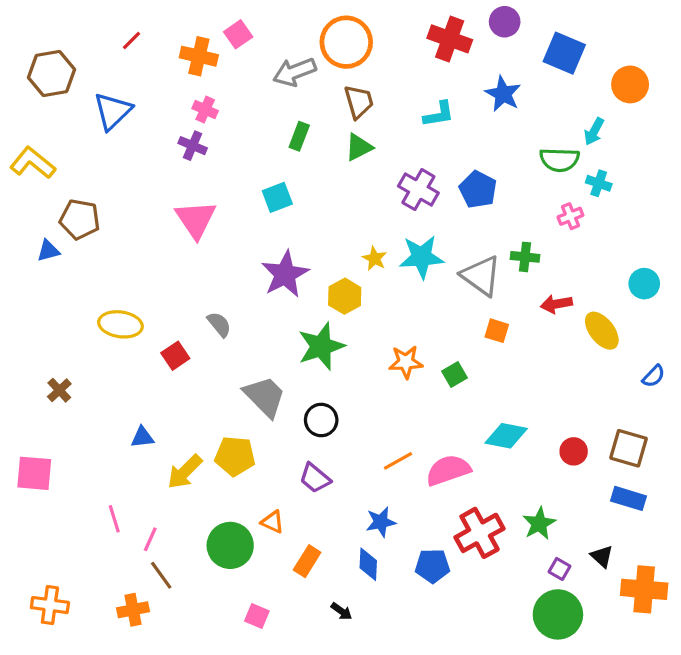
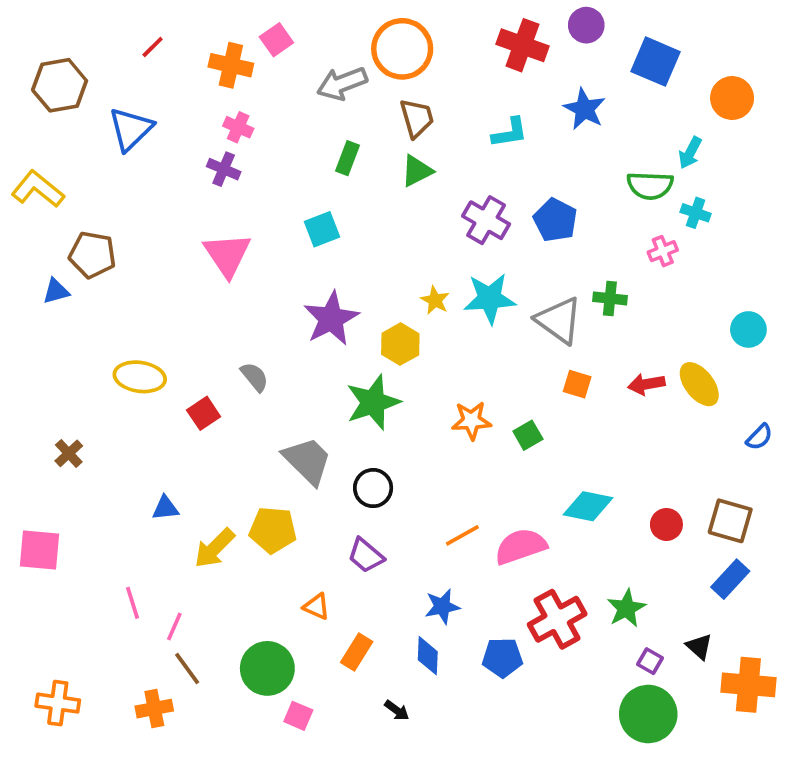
red arrow: (556, 304) -> (646, 384), moved
blue rectangle: (628, 498) -> (730, 579), turned -64
green circle: (230, 545) -> (267, 668), moved

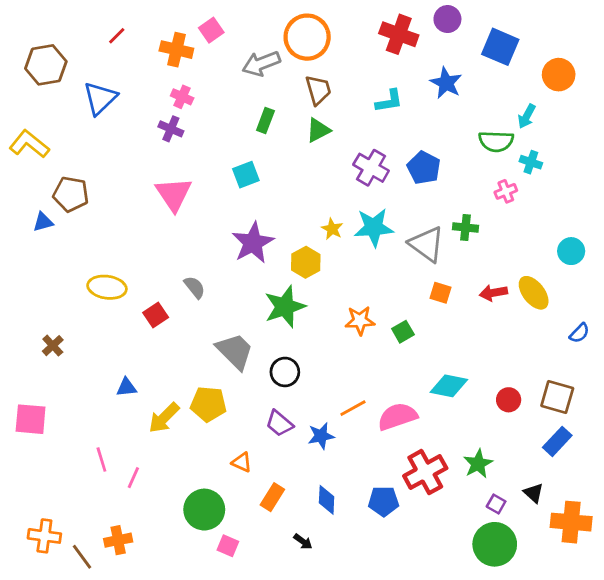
blue star: (442, 606) -> (321, 436), moved
brown line: (187, 668) -> (82, 557), moved

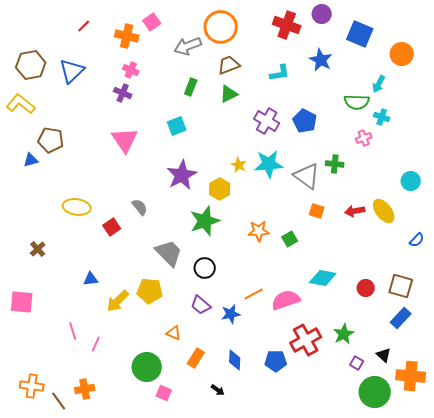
brown hexagon: (46, 65) -> (31, 65), moved
brown trapezoid: (318, 90) -> (229, 65), turned -95
green circle: (495, 544) -> (375, 392), moved

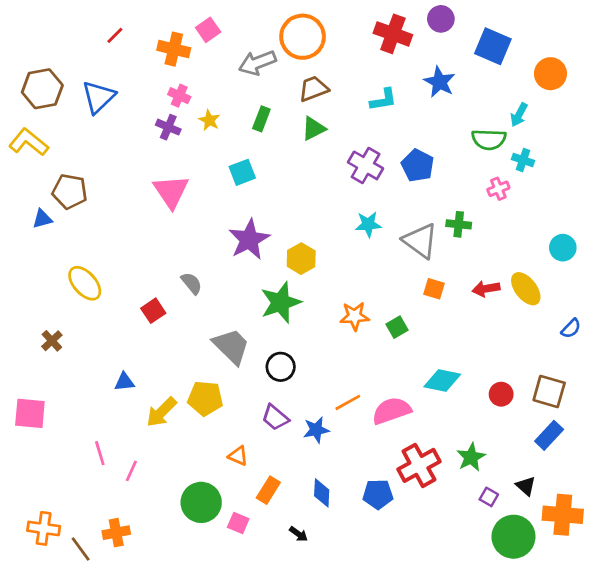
cyan star: (269, 164) -> (368, 224), size x0.7
yellow star: (239, 165) -> (209, 120), moved
yellow ellipse: (77, 207) -> (85, 283), moved, turned 40
pink square: (164, 393) -> (238, 523), moved

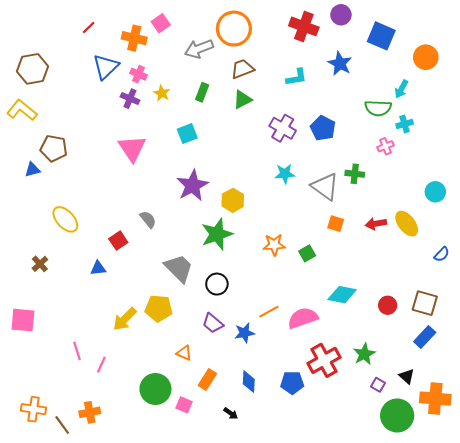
blue triangle: (98, 97) -> (106, 67), moved
cyan cross: (523, 160) -> (405, 124), turned -35
blue triangle: (124, 382) -> (98, 268), moved

